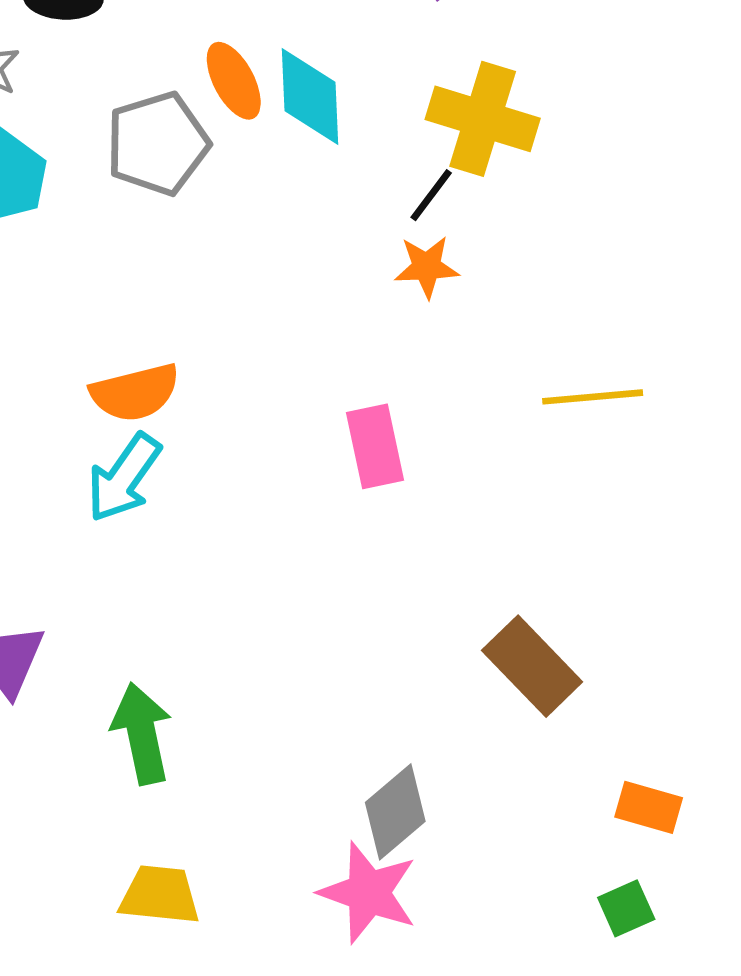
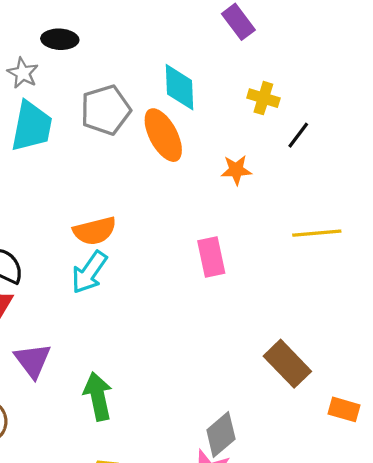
orange ellipse: (234, 81) -> (163, 135), moved, size x1.4
yellow cross: (483, 119) -> (263, 98), size x0.6
black line: (431, 195) -> (298, 135), moved
orange rectangle: (649, 807) -> (344, 409), moved

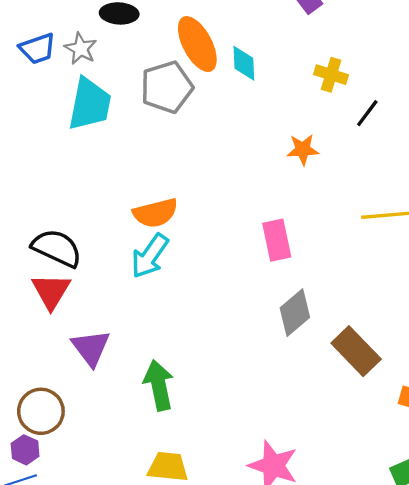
cyan diamond: (180, 87) -> (244, 63), size x0.7
orange ellipse: (163, 135) -> (197, 44), moved
gray diamond: (221, 435) -> (295, 313), moved

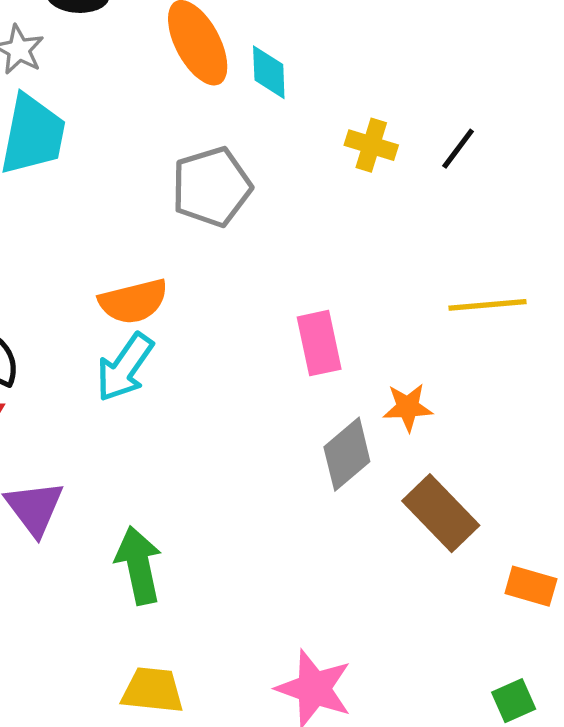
yellow cross: (331, 75) -> (371, 145), moved
gray pentagon: (167, 87) -> (212, 187), moved
orange star: (303, 149) -> (408, 407), moved

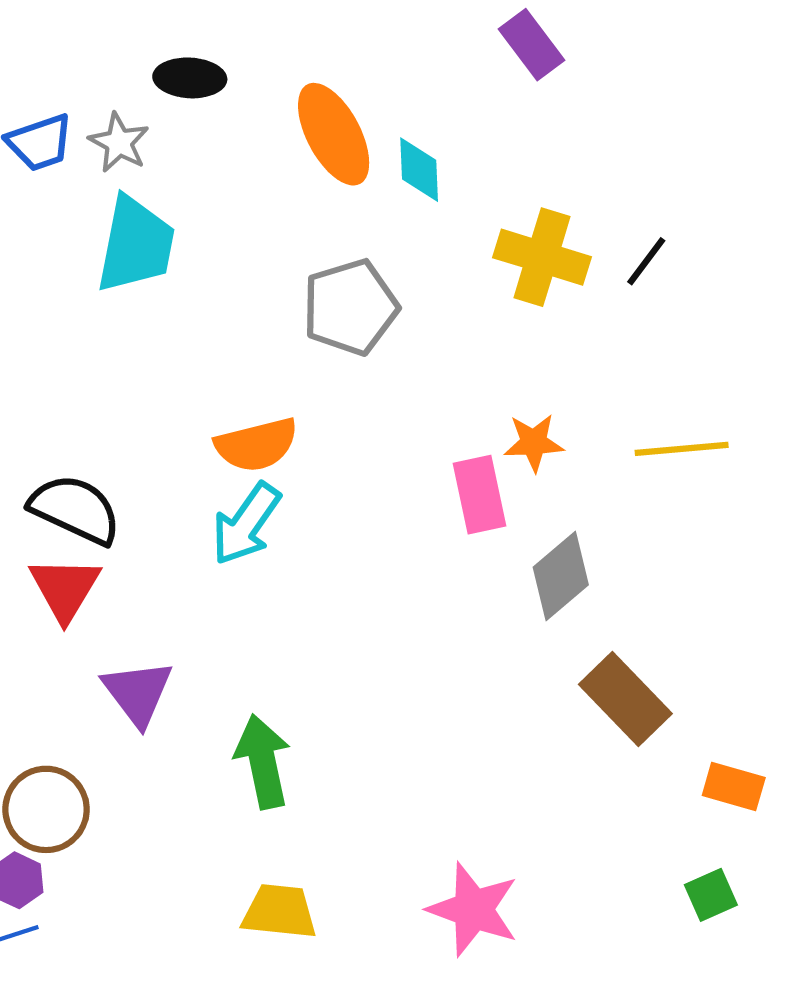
yellow cross: (371, 145) -> (542, 257), size x1.5
orange star: (408, 407) -> (534, 443), moved
gray diamond: (347, 454) -> (561, 576), moved
green square: (514, 701) -> (711, 895), moved

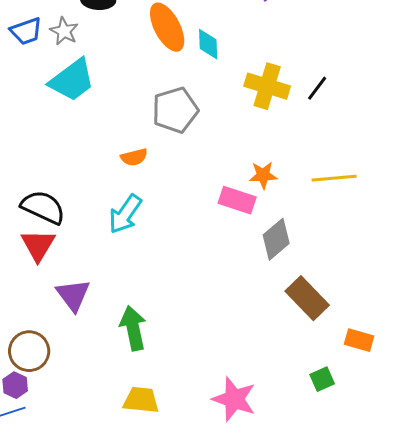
cyan trapezoid: (136, 245) -> (72, 80), turned 42
orange semicircle: (256, 445) -> (134, 157), moved, size x0.7
pink rectangle: (479, 495) -> (237, 200), turned -60
green square: (711, 895) -> (322, 379), moved

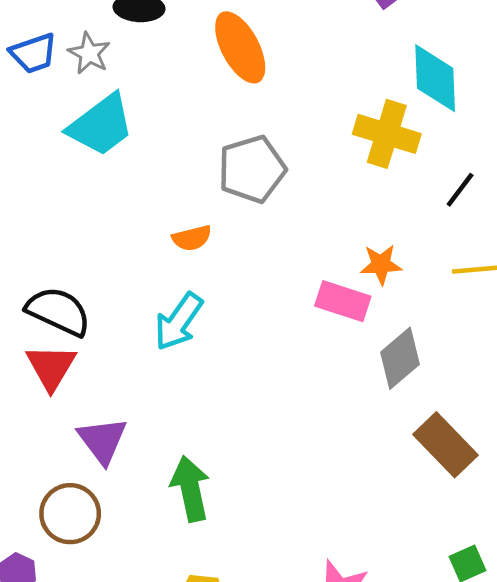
cyan diamond: (208, 44) -> (435, 78), moved, size x1.5
black line: (317, 88) -> (460, 190), moved
brown circle: (29, 351) -> (70, 514), moved

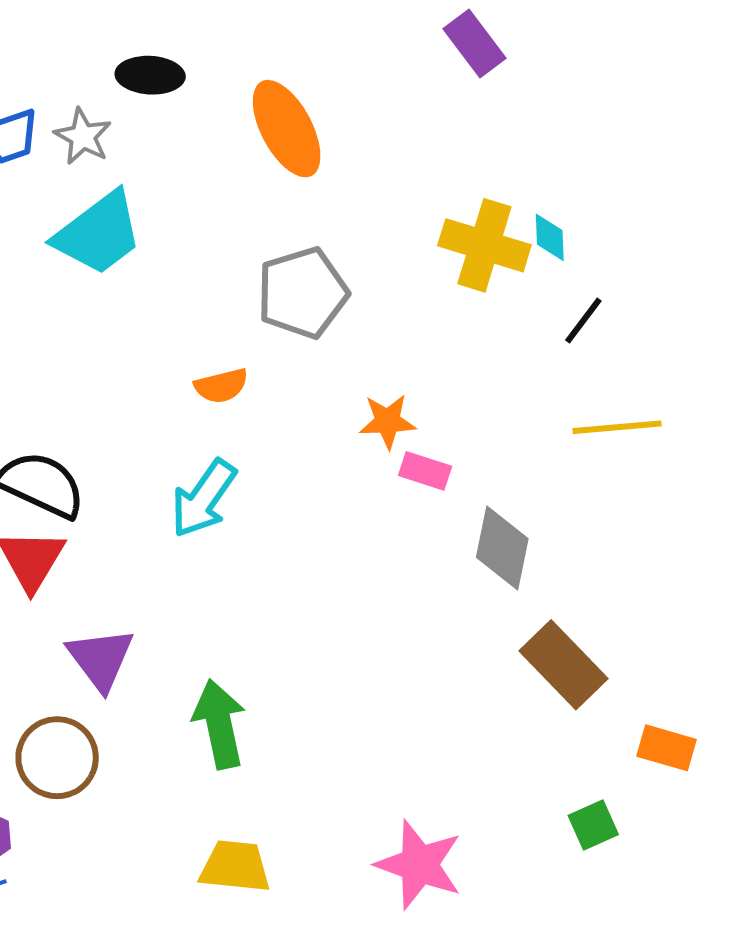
cyan diamond: (435, 78) -> (550, 237), moved, size x0.5
orange star: (381, 264) -> (387, 421), moved
pink rectangle: (343, 301) -> (425, 471), size x0.7
gray diamond: (400, 358) -> (502, 548), turned -38

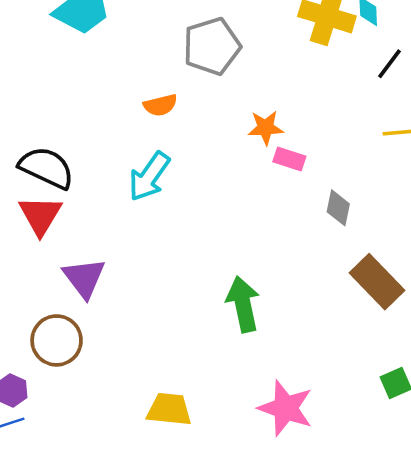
gray diamond: (502, 548) -> (338, 208), size x0.7
green arrow: (219, 724) -> (243, 304), moved

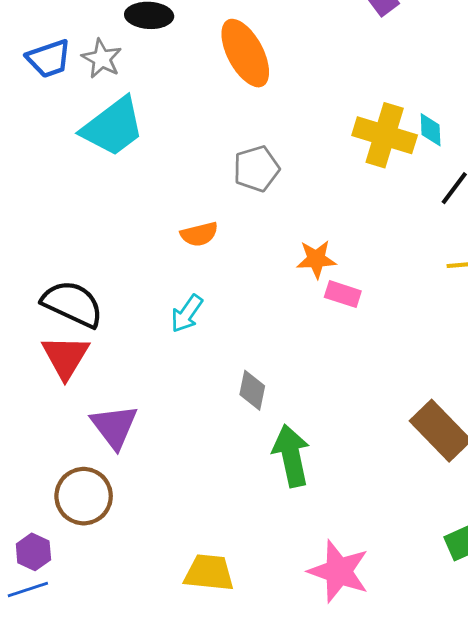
gray pentagon: (212, 46) -> (256, 169), size x0.7
cyan arrow: (149, 176) -> (187, 314), size x0.7
gray diamond: (338, 208) -> (252, 390), moved

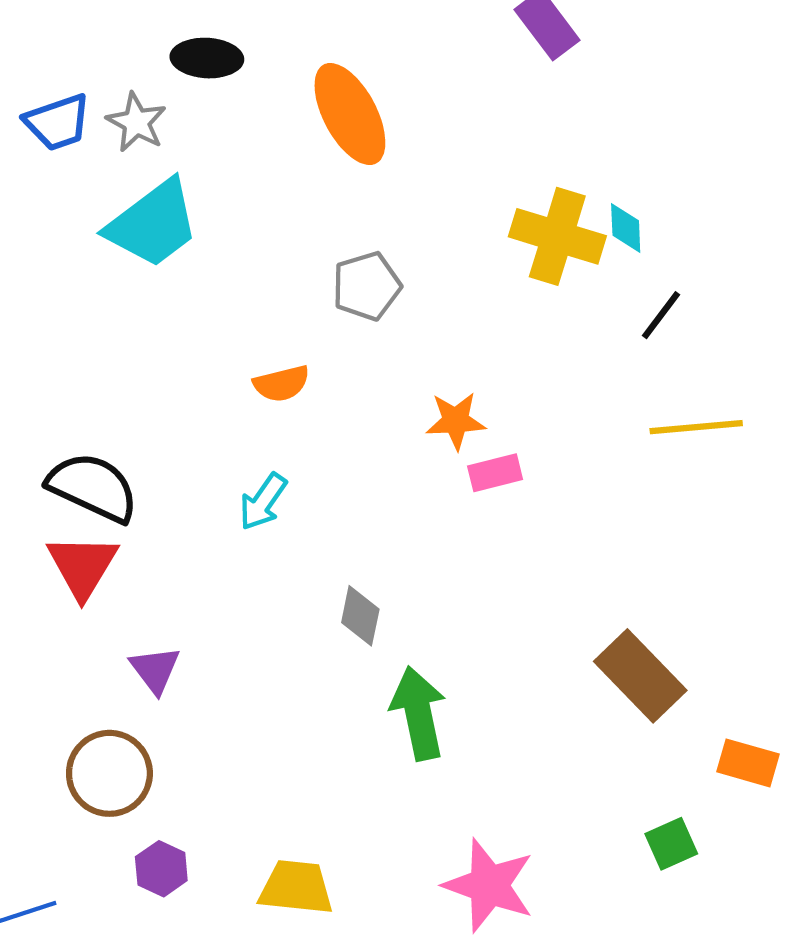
pink rectangle: (343, 294) -> (495, 473), turned -32
purple triangle: (114, 426) -> (155, 670), size x0.7
purple hexagon: (33, 552) -> (161, 869), moved

